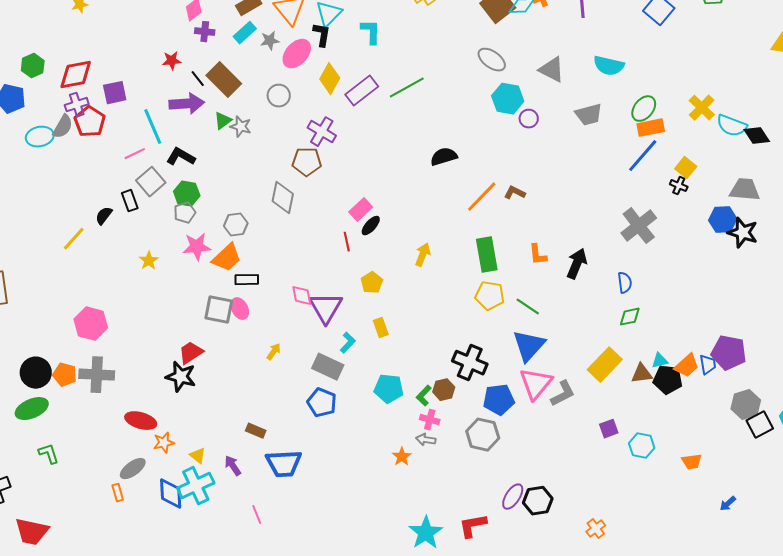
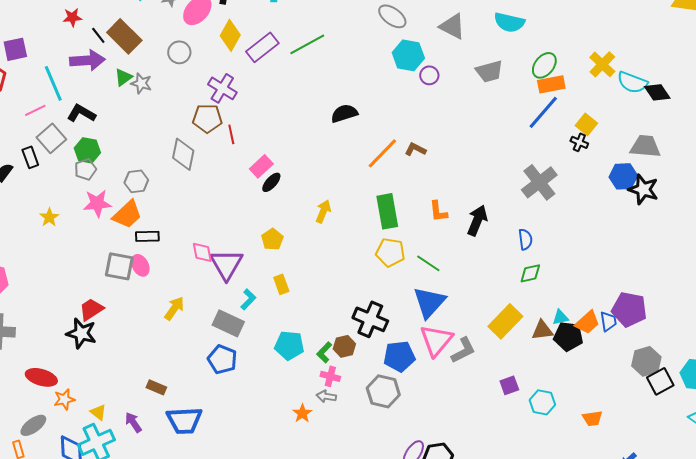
red line: (347, 242) -> (231, 134), moved
yellow arrow: (274, 352) -> (174, 308), size x1.4

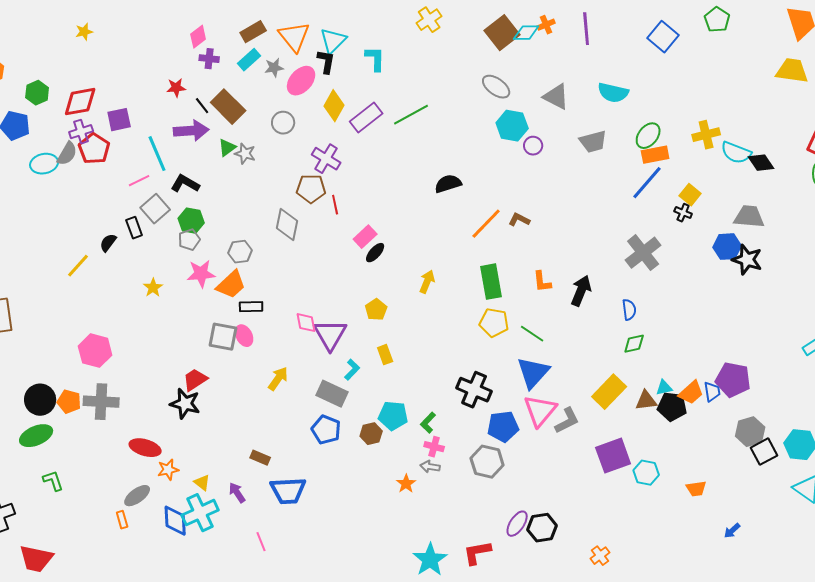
yellow cross: (602, 64) -> (706, 135), turned 32
brown hexagon: (344, 346) -> (371, 434), moved
purple square: (509, 385) -> (613, 456), size x1.8

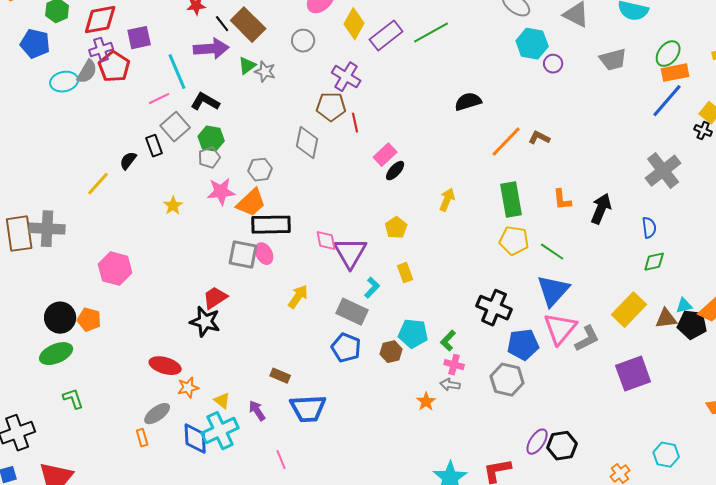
black rectangle: (251, 307) -> (271, 225), size x1.6
gray cross: (101, 402) -> (47, 229), moved
cyan hexagon: (646, 473) -> (666, 455), moved

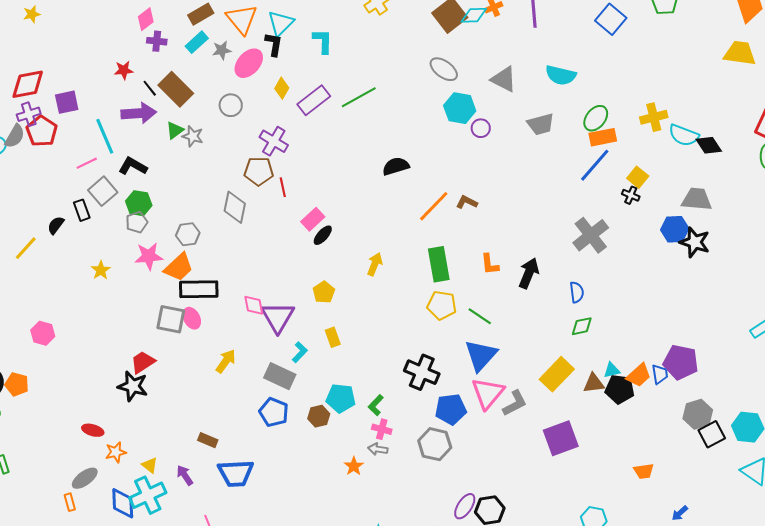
yellow diamond: (354, 24) -> (282, 88), size x0.7
pink hexagon: (115, 269) -> (43, 333), size x0.7
red ellipse: (165, 366) -> (93, 430), size x0.7

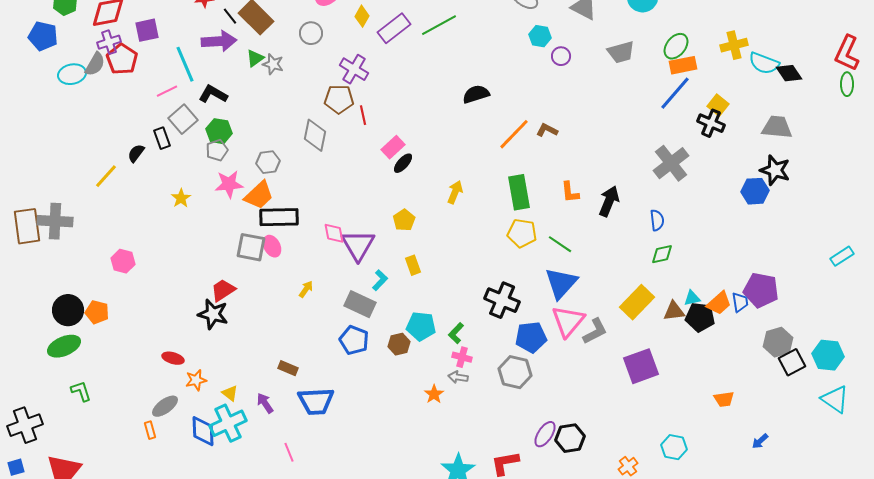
cyan hexagon: (460, 108) -> (540, 36), size x0.7
black cross: (631, 195) -> (711, 123), size x1.5
blue hexagon: (675, 229) -> (755, 191), moved
yellow arrow: (226, 361) -> (306, 289), size x0.7

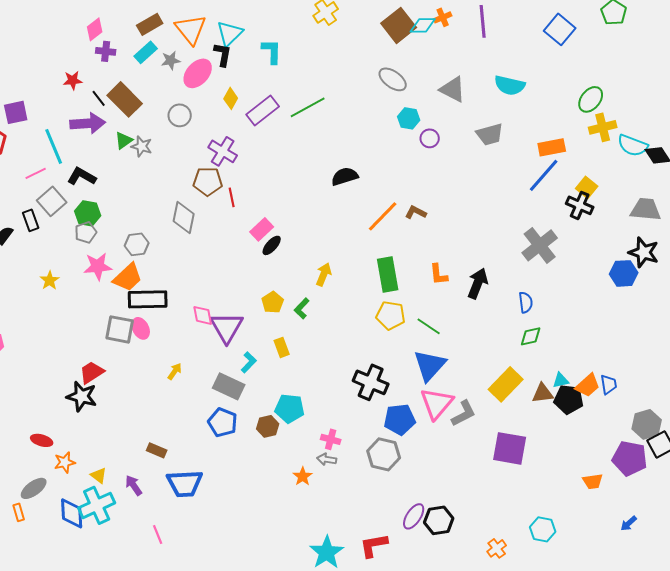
green ellipse: (676, 46) -> (591, 99), moved
purple pentagon: (761, 290) -> (630, 458), moved
green L-shape: (456, 333) -> (302, 308), moved
purple square: (641, 366) -> (510, 448), turned 30

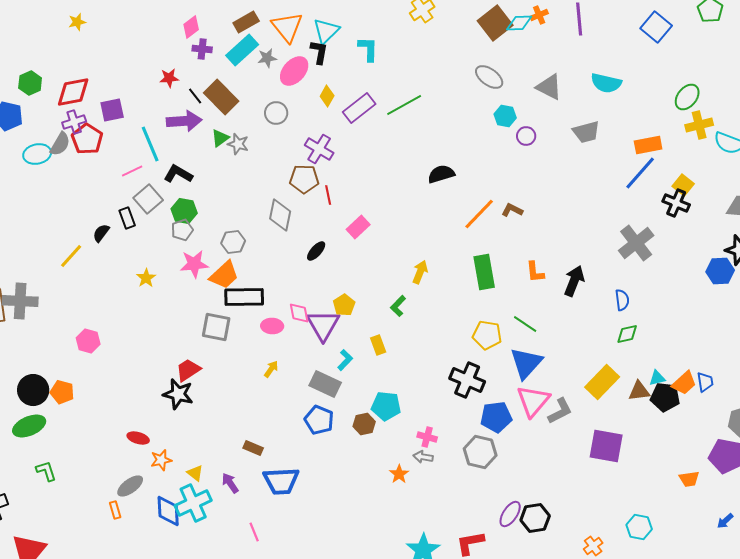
cyan rectangle: (146, 52) -> (242, 50), size x1.4
black ellipse: (272, 245) -> (316, 251), moved
yellow pentagon: (273, 302) -> (344, 305), moved
yellow pentagon: (391, 315) -> (487, 335), moved
pink ellipse: (141, 328) -> (272, 326), moved, turned -60

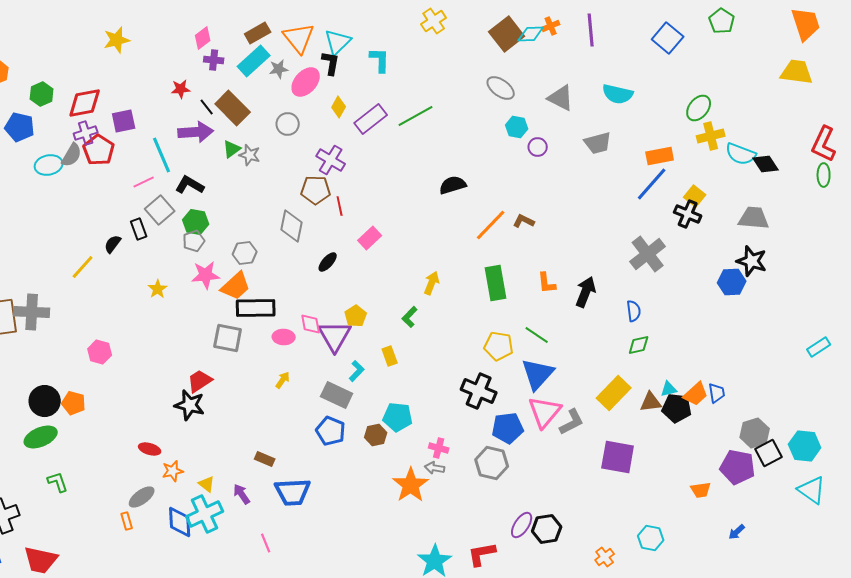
yellow star: (77, 22) -> (117, 40), moved, size x1.5
orange star: (399, 474) -> (411, 485), size x1.8

